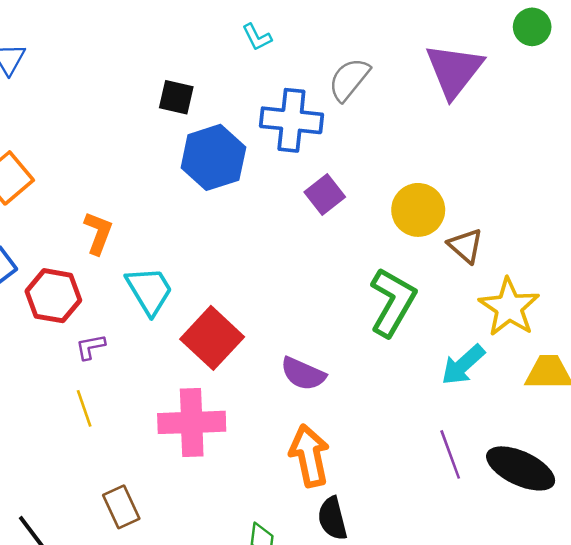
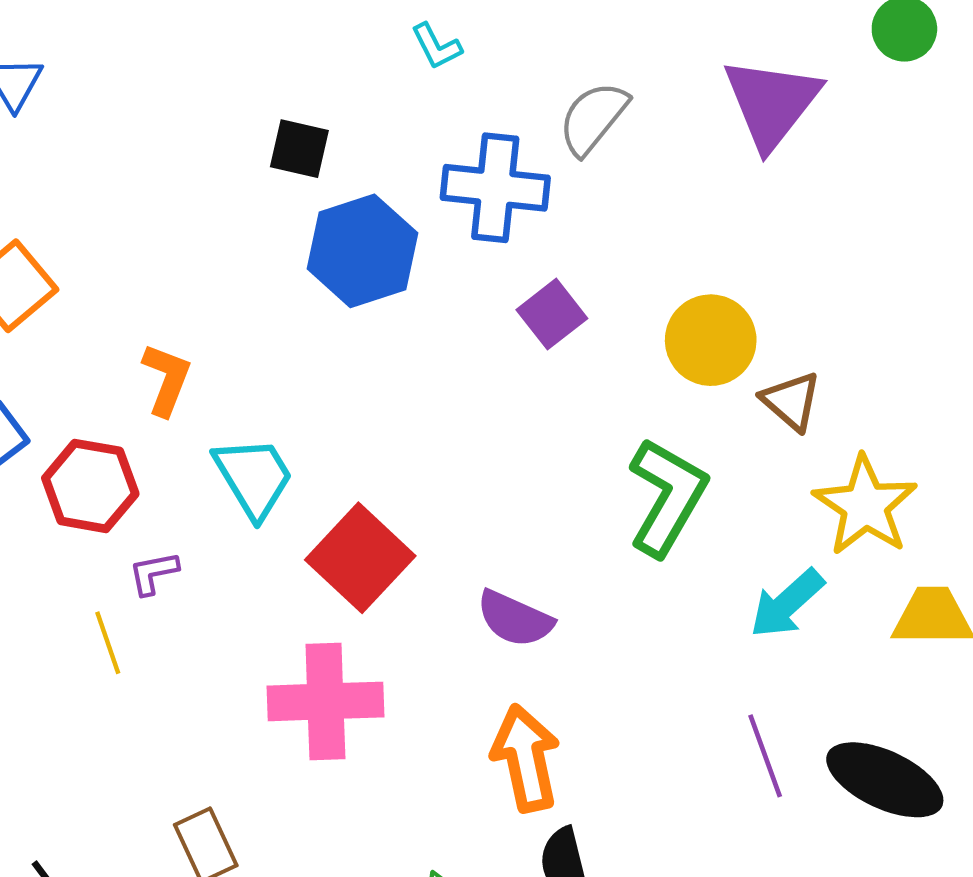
yellow line: (84, 408) -> (108, 643), moved

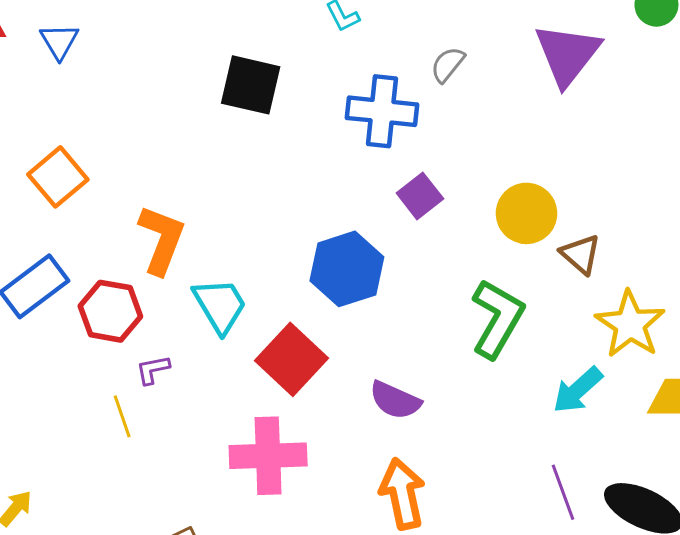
gray semicircle: (593, 118) -> (448, 65), size x0.7
black square: (299, 149) -> (251, 85), size x1.5
blue hexagon: (362, 251) -> (347, 269), moved
orange L-shape: (167, 379) -> (162, 240), size x1.4

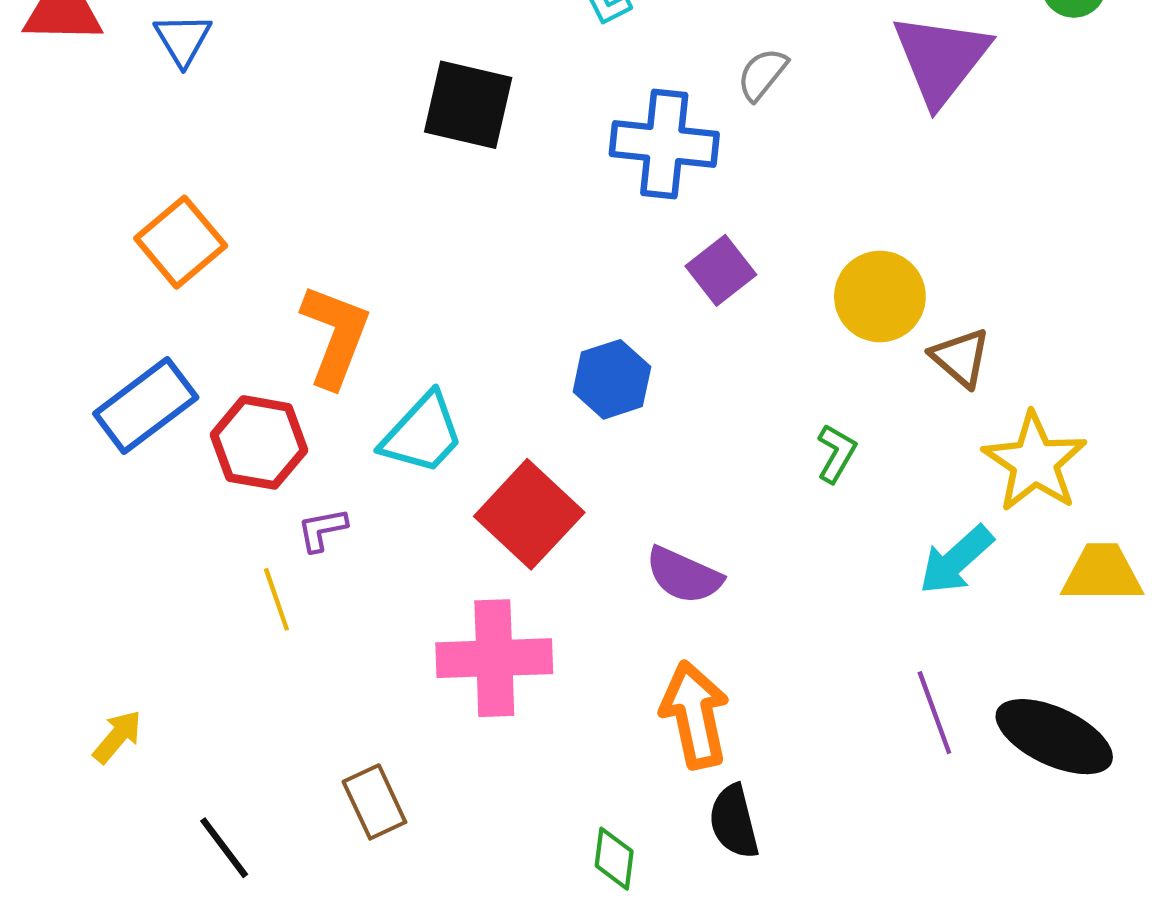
blue hexagon: (347, 269) -> (612, 379), size x0.7
cyan trapezoid: (220, 305) -> (422, 434), turned 74
green L-shape: (497, 319) -> (836, 453), size x0.5

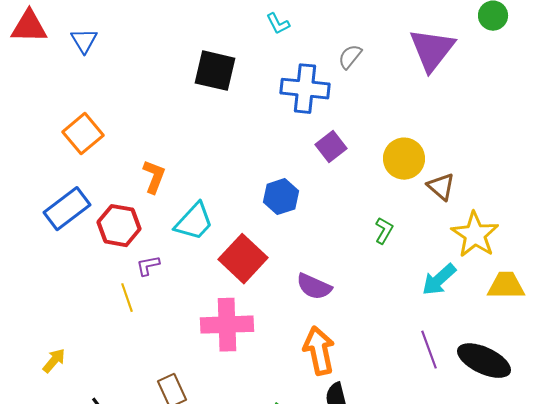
orange L-shape: (335, 336) -> (154, 177), size x0.7

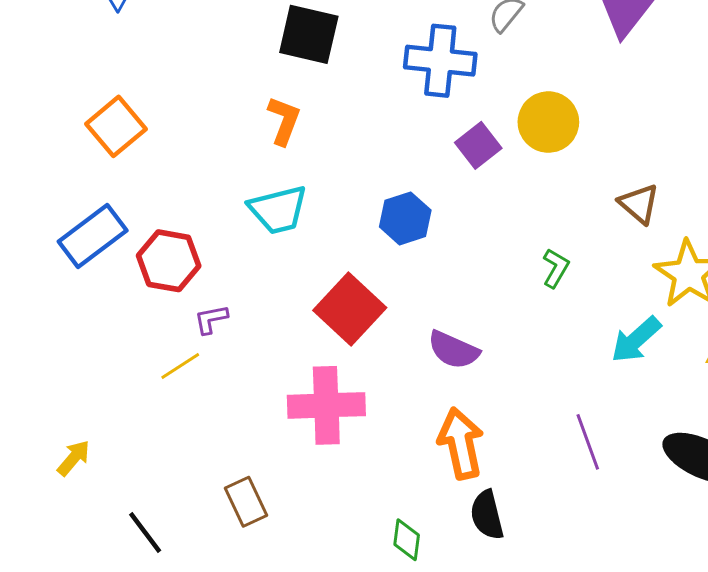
yellow circle: (404, 159) -> (548, 122), moved
orange L-shape: (154, 177) -> (284, 121), moved
cyan trapezoid: (194, 222) -> (278, 210), moved, turned 33
yellow line: (127, 298) -> (180, 366), turned 76
purple line: (429, 350) -> (588, 442), moved

